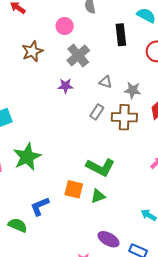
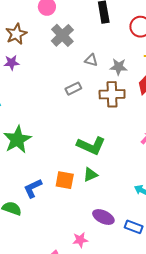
purple star: (65, 86) -> (12, 63), moved
gray rectangle: (97, 112) -> (73, 89), moved, turned 35
orange square: (74, 189) -> (65, 180), moved

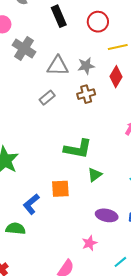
gray triangle: (91, 60) -> (58, 66), size x1.6
brown cross: (112, 94) -> (86, 94), size x0.7
green triangle: (90, 175) -> (95, 175), moved

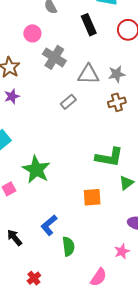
gray rectangle: (47, 98) -> (68, 102), moved
blue L-shape: (31, 204) -> (49, 225), moved
green semicircle: (16, 229) -> (68, 246), moved, turned 78

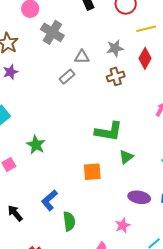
gray triangle: (88, 74) -> (82, 57), moved, size x0.7
green star: (36, 169) -> (36, 145), size x0.7

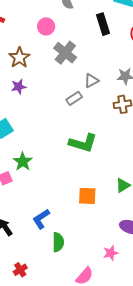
gray triangle: (82, 57) -> (91, 81), turned -35
green L-shape: (109, 131) -> (83, 143), moved
green star: (36, 145) -> (23, 162), moved

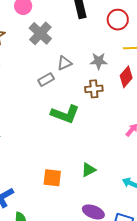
green L-shape: (83, 143) -> (65, 114), moved

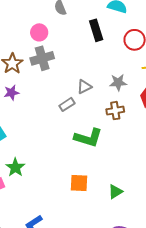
gray cross: (40, 33) -> (42, 58), moved, turned 35
orange square: (52, 178) -> (79, 183), moved

